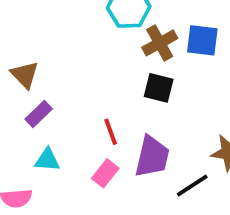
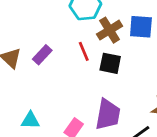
purple rectangle: (39, 114) -> (42, 55), moved
red line: (111, 132) -> (84, 51), moved

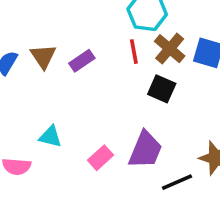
brown cross: (110, 30) -> (170, 49), turned -30
red line: (84, 51) -> (134, 52), moved

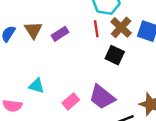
purple trapezoid: (145, 150) -> (102, 97), turned 104

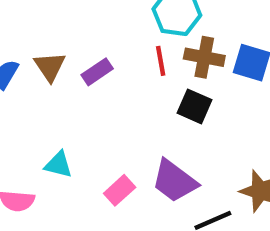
brown cross: (121, 27) -> (204, 57), turned -30

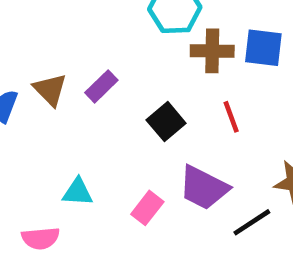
red line: (161, 61) -> (231, 117), moved
black square: (194, 106) -> (166, 122), moved, turned 36

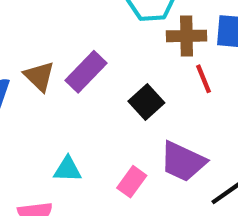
purple rectangle: (101, 86) -> (86, 72), size x1.4
red line: (231, 117) -> (203, 79), moved

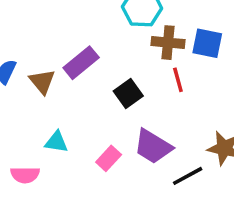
brown triangle: (39, 76) -> (42, 82), moved

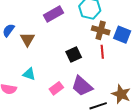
purple rectangle: (81, 63) -> (53, 14), moved

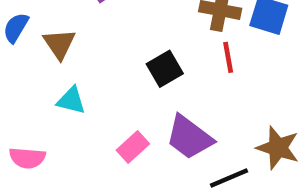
cyan triangle: (29, 74) -> (71, 101), moved

